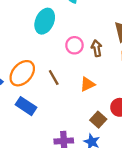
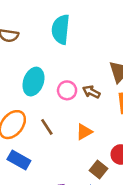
cyan ellipse: (45, 21) -> (33, 82), moved
brown arrow: (97, 48) -> (91, 92), turned -49

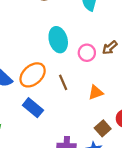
cyan ellipse: (33, 82) -> (58, 40), turned -45
brown arrow: (91, 92) -> (110, 48), moved, turned -77

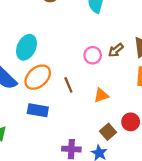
cyan ellipse: (58, 40) -> (26, 47), moved, turned 40
blue rectangle: (33, 108) -> (38, 110), turned -30

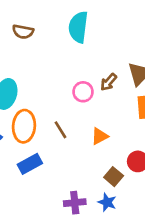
orange ellipse: (38, 77) -> (24, 126), turned -36
blue rectangle: (38, 110) -> (30, 164), turned -30

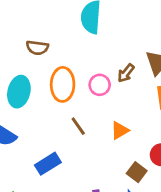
brown semicircle: (23, 32) -> (37, 48), moved
orange ellipse: (24, 126) -> (63, 84), moved

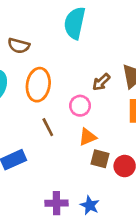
pink circle: (100, 85) -> (80, 106), moved
brown square: (137, 172) -> (100, 159), moved, turned -30

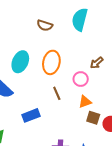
brown semicircle: (19, 46) -> (45, 25), moved

